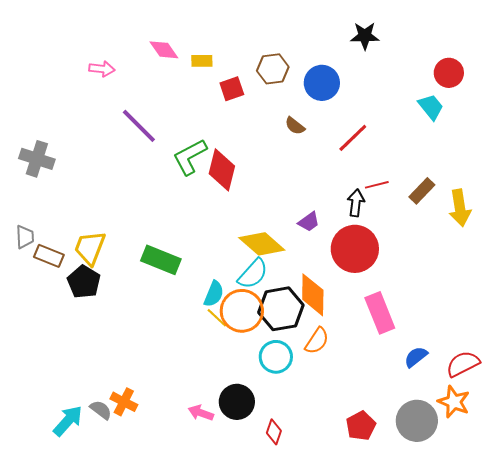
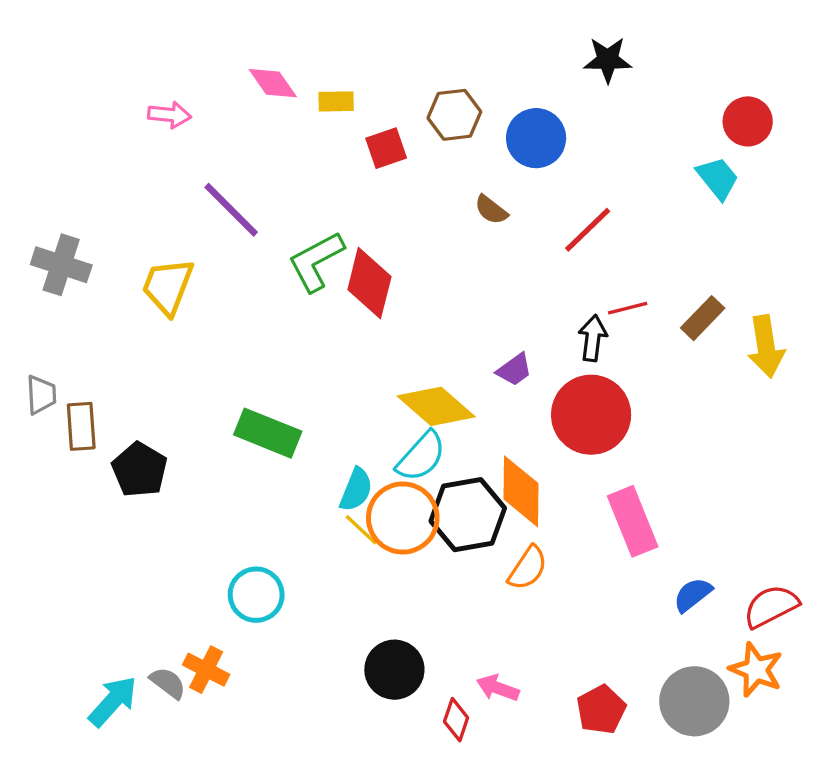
yellow trapezoid: (90, 248) -> (168, 286), moved
brown rectangle: (49, 256) -> (81, 426), turned 64
cyan circle: (276, 357) -> (256, 595), moved
pink arrow: (201, 413) -> (498, 688), moved

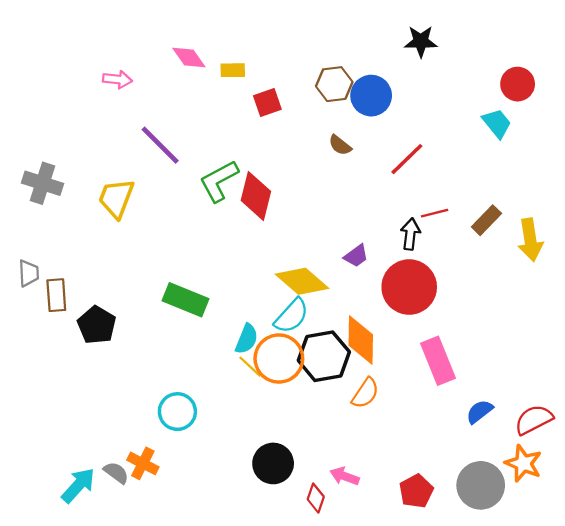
brown hexagon: (454, 115) -> (334, 84), moved

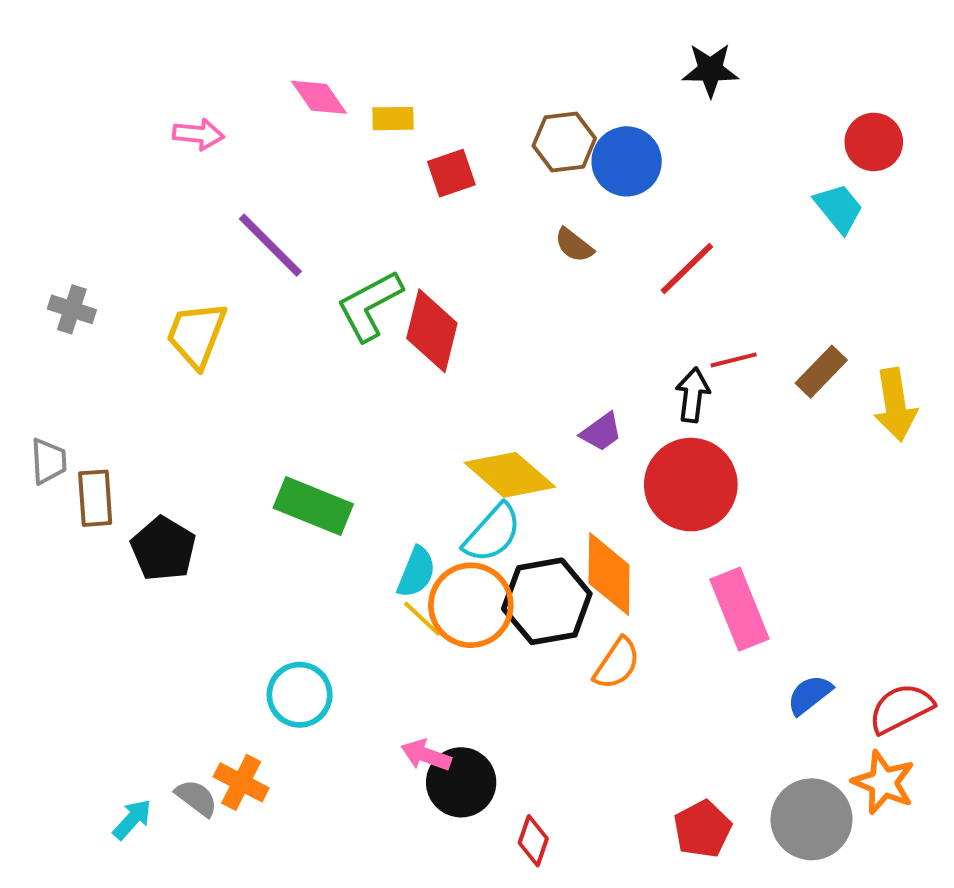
gray cross: (42, 183) -> (72, 309), size x0.7
pink arrow: (345, 476) -> (426, 755), moved
cyan arrow: (78, 485) -> (132, 819), size x0.7

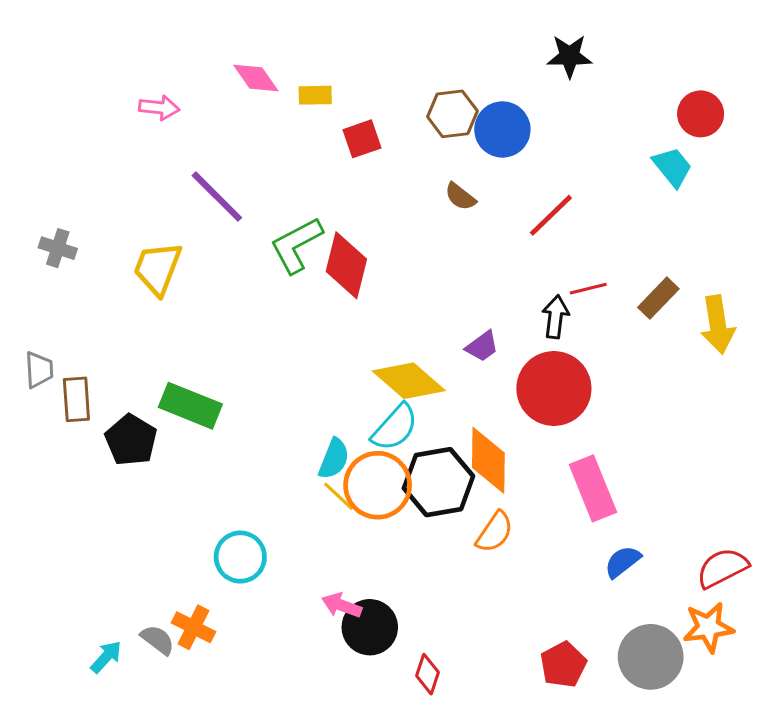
green rectangle: (313, 506) -> (190, 406), moved
blue semicircle: (810, 695) -> (623, 562), moved
orange star: (884, 782) -> (708, 627), turned -30

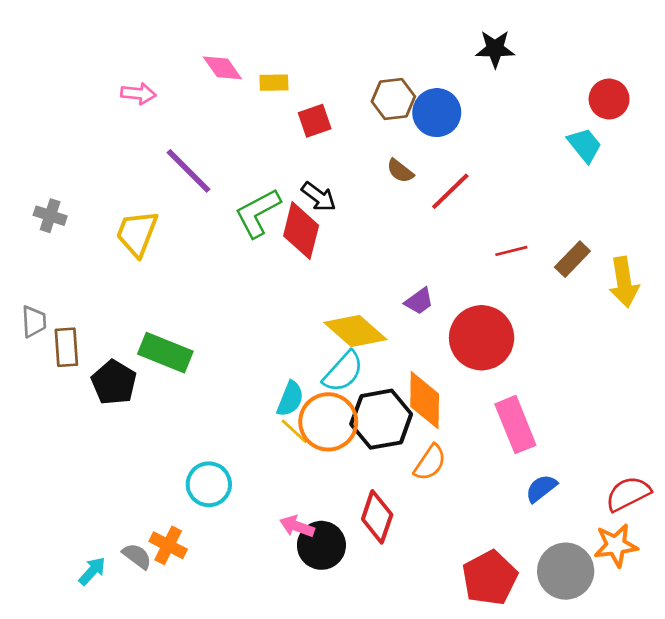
red line: (551, 215) -> (450, 191), moved
black arrow: (555, 317) -> (319, 197), moved, turned 120
red pentagon: (563, 665) -> (490, 578), size x1.4
red diamond: (428, 674) -> (377, 517), moved, size x1.5

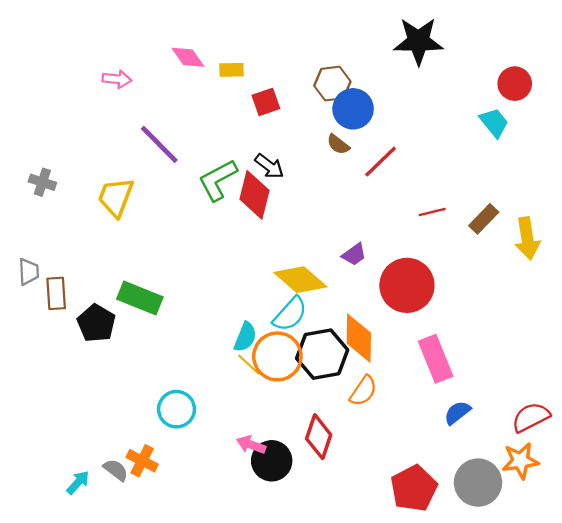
black star: (495, 49) -> (418, 41), size x1.5
blue circle: (437, 113) -> (353, 109), moved

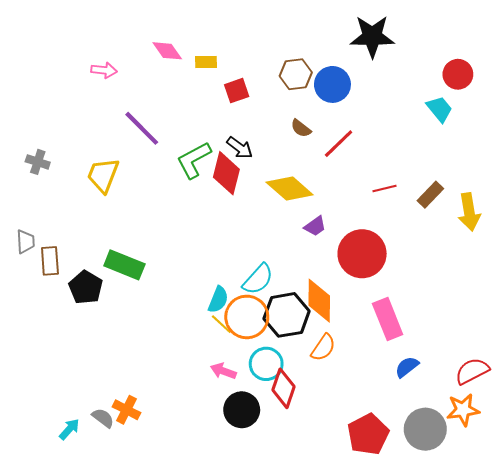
blue circle: (353, 109) -> (332, 84), moved
yellow diamond: (300, 280) -> (290, 188), moved
cyan circle: (177, 409) -> (266, 364), moved
pink arrow: (251, 445) -> (223, 371), moved

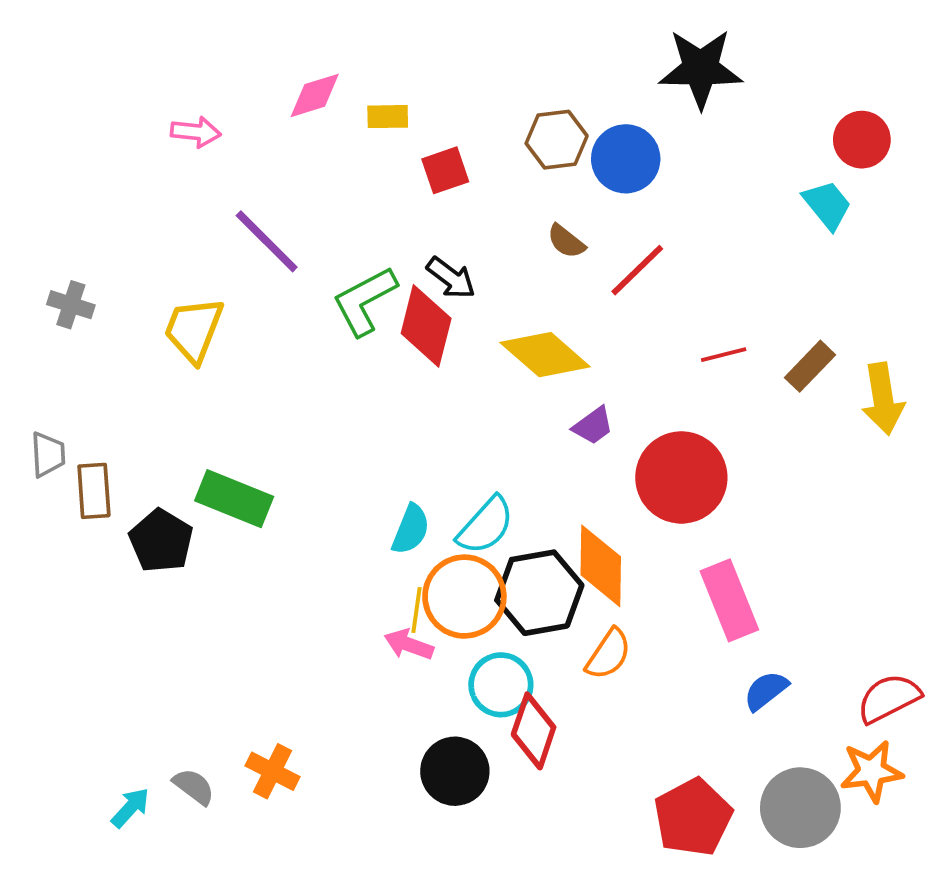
pink diamond: (167, 51) -> (315, 95), turned -72
cyan semicircle: (218, 300) -> (411, 529), moved
yellow line: (221, 324) -> (416, 610), turned 55
pink arrow: (223, 371) -> (409, 645), moved
orange cross: (126, 410) -> (272, 771), moved

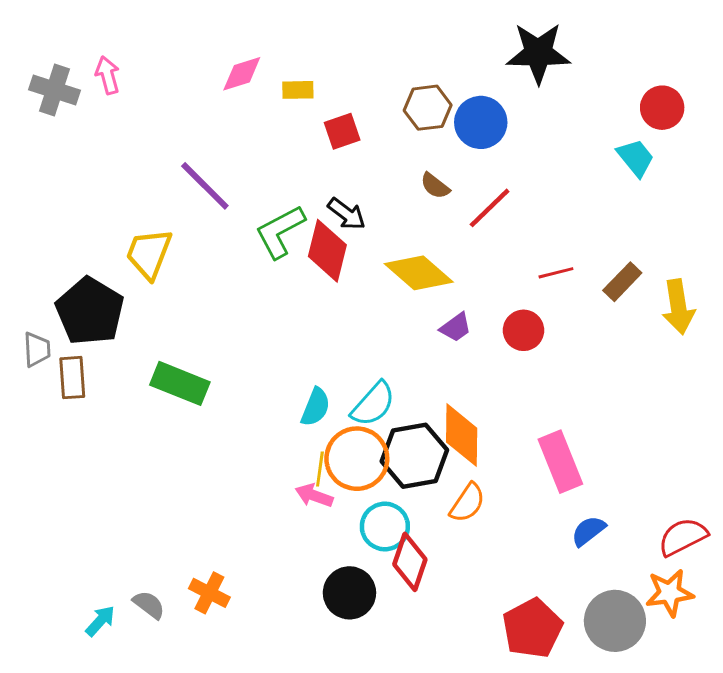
pink arrow: (196, 132) -> (108, 75), moved, turned -111
gray cross: (71, 305) -> (55, 90), moved, size x1.4
red circle: (681, 477) -> (524, 330), moved, size x0.6
black pentagon: (161, 541) -> (90, 311), moved, size x1.4

